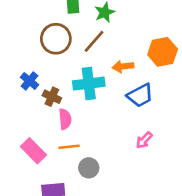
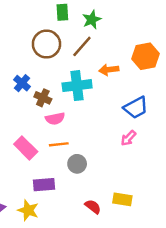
blue trapezoid: (140, 95) -> (136, 108), moved
pink semicircle: (65, 119) -> (55, 119), turned 84

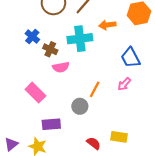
blue trapezoid: (136, 108) -> (131, 58), turned 90
orange line: (59, 144) -> (95, 89), moved, turned -56

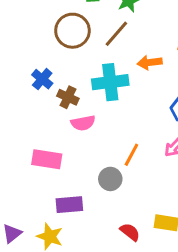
pink rectangle: (35, 93) -> (47, 159), turned -36

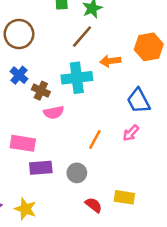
brown circle: (72, 31) -> (19, 34), moved
gray circle: (110, 179) -> (77, 173), moved
purple rectangle: (69, 205) -> (41, 168), moved

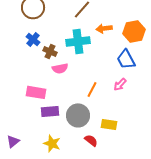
orange hexagon: (149, 47) -> (134, 31), moved
gray circle: (77, 173) -> (78, 115), size x1.5
yellow rectangle: (124, 197) -> (109, 124), moved
yellow star: (25, 209) -> (52, 143), moved

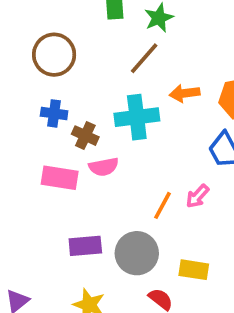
blue cross: (33, 39) -> (54, 113), turned -32
pink arrow: (120, 84) -> (197, 196), moved
pink rectangle: (36, 92) -> (60, 178), moved

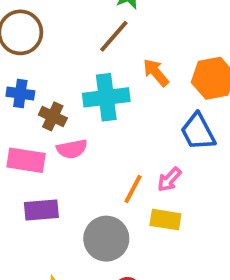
orange arrow: (185, 93) -> (156, 72), turned 56
purple rectangle: (85, 246) -> (41, 210), moved
yellow rectangle: (194, 270) -> (165, 220), moved

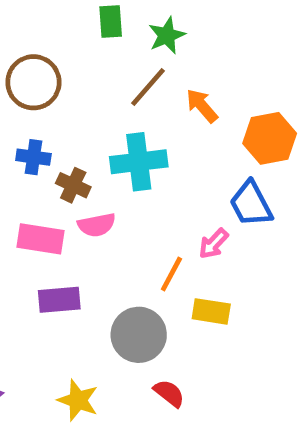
orange arrow: (156, 72) -> (202, 106), moved
pink arrow: (169, 179) -> (214, 244), moved

